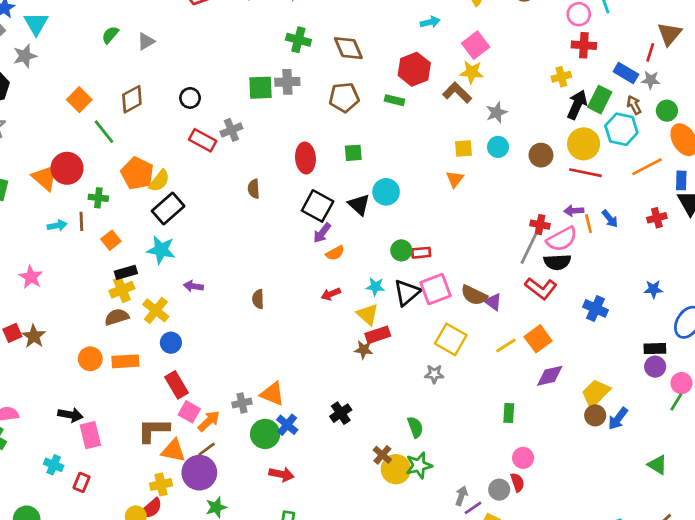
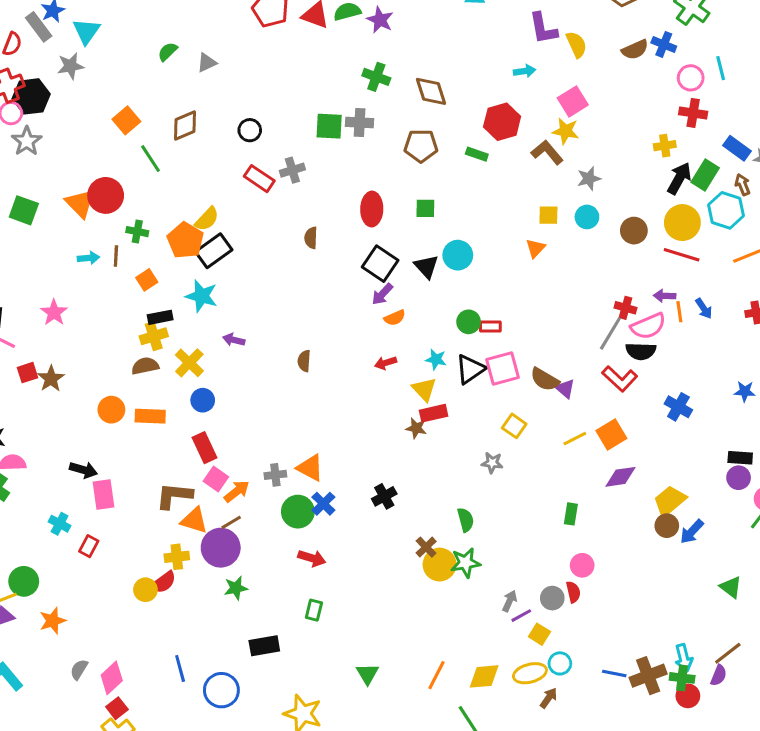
orange pentagon: (137, 173) -> (185, 240), moved
yellow square: (451, 339) -> (514, 426), size x0.7

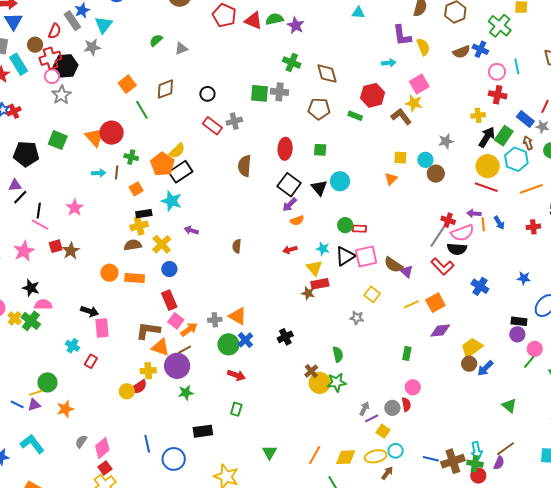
gray star: (589, 179) -> (446, 141), moved
brown circle: (634, 231) -> (436, 174), moved
brown semicircle: (311, 238) -> (245, 166), size x1.5

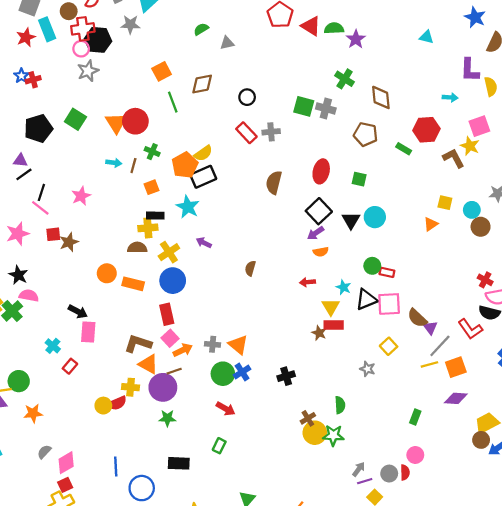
black pentagon: (26, 154) -> (38, 128), turned -30
gray line: (438, 237) -> (440, 346), moved
blue circle: (169, 269) -> (173, 281), size x1.5

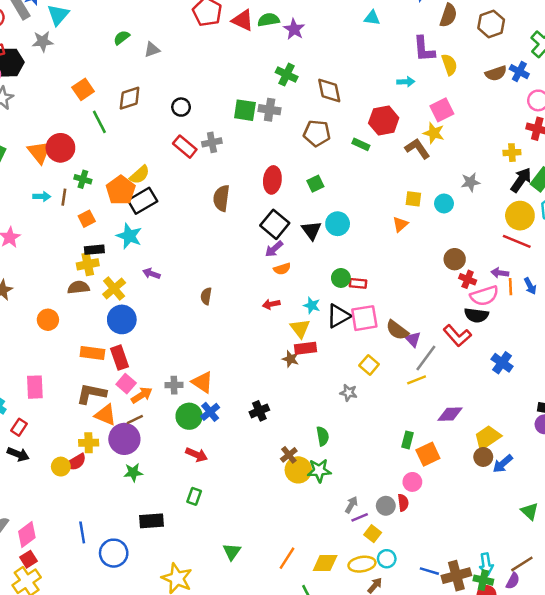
green square: (359, 179) -> (315, 184), turned -32
brown circle: (481, 227) -> (455, 259), moved
orange rectangle: (133, 284) -> (92, 353), moved
black arrow: (78, 312) -> (18, 454), moved
orange square: (456, 367) -> (428, 454), moved

